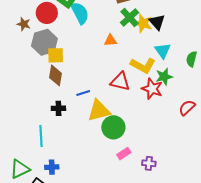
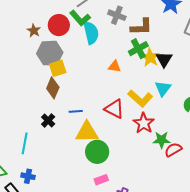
yellow square: (56, 55) -> (58, 68), turned -30
green star: (164, 77) -> (162, 140), moved
black cross: (58, 108) -> (48, 121), turned 32

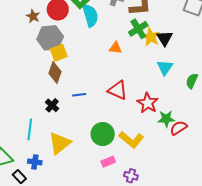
yellow L-shape: (140, 98) -> (131, 140), moved
yellow triangle: (87, 132) -> (60, 143), moved, turned -35

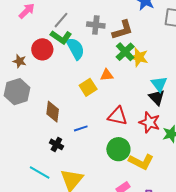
gray hexagon: (50, 38) -> (17, 92), moved
black triangle: (165, 38) -> (157, 97), moved
yellow square: (59, 53) -> (88, 87), moved
cyan line: (30, 129) -> (40, 173), turned -55
green circle: (103, 134) -> (118, 149), moved

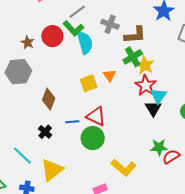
orange triangle: (107, 75) -> (110, 75), turned 48
red triangle: (118, 116) -> (96, 116), moved
red star: (150, 122) -> (146, 85), moved
green circle: (118, 149) -> (93, 138), moved

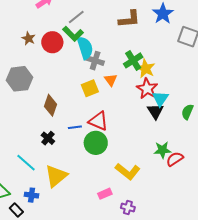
gray cross: (110, 24) -> (95, 61), moved
brown L-shape: (135, 35) -> (129, 19), moved
brown star: (28, 42) -> (29, 38), moved

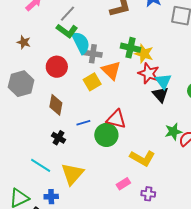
red circle: (52, 42) -> (57, 67), moved
green cross: (133, 60) -> (130, 48), turned -36
orange triangle: (111, 80) -> (111, 70), size x1.5
red triangle: (98, 121) -> (116, 119), moved

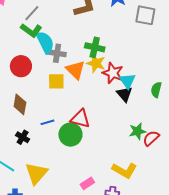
yellow star: (144, 54) -> (96, 63), moved
yellow square: (92, 82) -> (56, 81), turned 30
yellow L-shape: (142, 158) -> (124, 170), moved

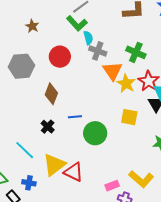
cyan semicircle: (45, 42) -> (88, 38), size x0.6
yellow star: (96, 63) -> (126, 84), moved
yellow square: (56, 81) -> (129, 117), moved
red triangle: (80, 119) -> (73, 172), moved
pink rectangle: (87, 183) -> (112, 186), moved

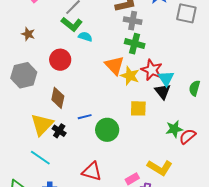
cyan semicircle: (88, 38) -> (85, 37), turned -48
gray cross: (98, 51) -> (133, 21), moved
yellow triangle: (54, 165) -> (42, 125), moved

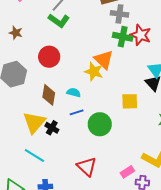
cyan semicircle: (85, 37) -> (74, 93), moved
red star: (152, 70) -> (141, 35), moved
yellow star: (130, 76) -> (94, 72), moved
red triangle: (92, 171) -> (87, 167), turned 30

